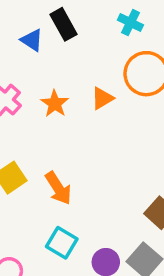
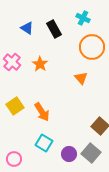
black rectangle: (64, 24) -> (54, 29), moved
orange triangle: (102, 98) -> (81, 78), moved, turned -40

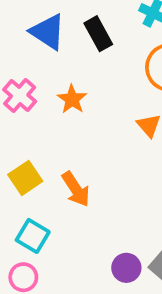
blue triangle: (27, 28) -> (48, 32), size x1.5
cyan square: (44, 143) -> (33, 236), moved

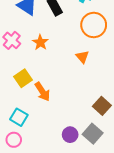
yellow square: (25, 178) -> (23, 78), moved

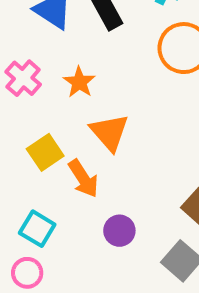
orange triangle: (82, 57) -> (109, 132), moved, size x1.5
purple circle: (70, 135) -> (119, 231), moved

